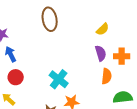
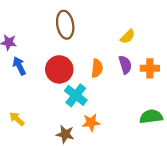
orange semicircle: (107, 76) -> (97, 68), moved
red circle: (16, 77) -> (59, 69), moved, size x1.5

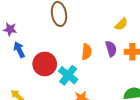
yellow semicircle: (128, 36) -> (121, 24), moved
red circle: (59, 69) -> (45, 64), moved

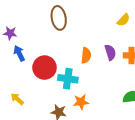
yellow semicircle: (121, 24) -> (123, 20), moved
cyan cross: (68, 75) -> (68, 79), turned -30

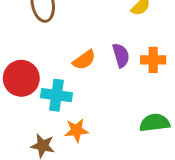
orange semicircle: (86, 55) -> (84, 60), turned 49

